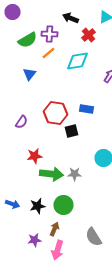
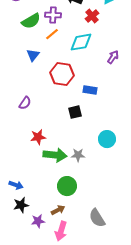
red hexagon: (56, 113) -> (62, 74), moved
black star: (38, 206) -> (21, 205), moved
brown arrow: (54, 229) -> (58, 210), turned 40

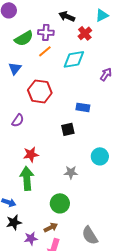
blue triangle: (33, 55) -> (15, 68), moved
red hexagon: (62, 74) -> (40, 91), moved
green arrow: (55, 155) -> (27, 178), moved, turned -100

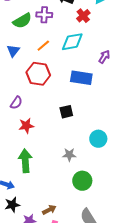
orange line: (45, 51) -> (43, 46), moved
blue rectangle: (83, 107) -> (81, 78), moved, size x1.5
red star: (31, 154) -> (26, 126), moved
green circle: (60, 203) -> (82, 181), moved

